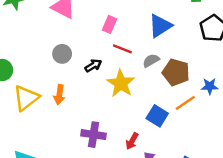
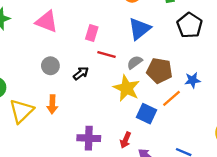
yellow star: (121, 83) -> (127, 88), moved

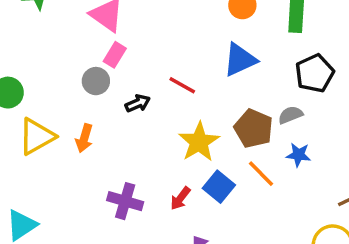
pink rectangle: (92, 33) -> (115, 55), moved
gray semicircle: (135, 62) -> (290, 115), moved
orange line: (171, 98) -> (261, 174), turned 72
red arrow: (125, 140) -> (180, 198), moved

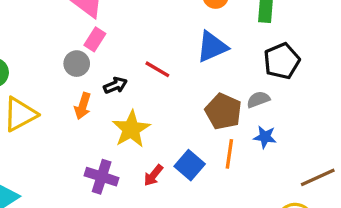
orange arrow: (84, 138) -> (83, 106), moved
yellow star: (199, 142) -> (131, 129), moved
orange line: (261, 174) -> (229, 154), turned 52

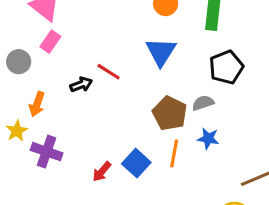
blue triangle: (212, 47) -> (161, 52), turned -36
gray circle: (77, 64) -> (19, 62), moved
black arrow: (115, 85) -> (81, 85), moved
yellow star: (131, 129) -> (17, 131), moved, size x0.6
purple cross: (102, 177) -> (47, 152), moved

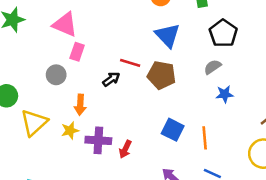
brown pentagon: (170, 113) -> (161, 75), moved
yellow star: (17, 131) -> (70, 130), turned 30
orange line: (174, 153) -> (205, 138), moved
red arrow: (102, 172) -> (125, 149), moved

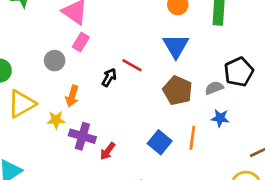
black pentagon: (223, 33) -> (239, 72), moved
brown pentagon: (161, 75) -> (178, 90), moved
black arrow: (111, 79) -> (109, 77), turned -36
orange line: (205, 138) -> (192, 138), moved

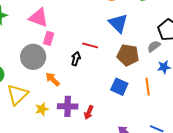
gray circle: (55, 61) -> (33, 57), size x1.6
orange arrow: (72, 96) -> (53, 79), turned 133
yellow star: (56, 120) -> (42, 109), moved
blue square: (160, 142) -> (119, 87), moved

